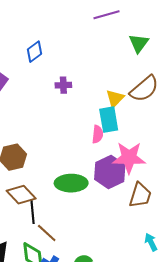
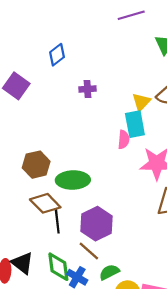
purple hexagon: (110, 172) -> (97, 224), moved
green ellipse: (71, 183) -> (73, 180), moved
brown line: (47, 233) -> (89, 251), moved

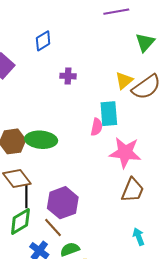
yellow triangle: (141, 102) -> (124, 81), moved
green ellipse: (73, 180) -> (41, 140), moved
green diamond: (58, 267) -> (20, 222), moved, turned 60

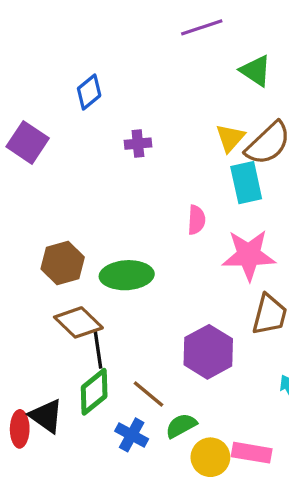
green triangle: (145, 42) -> (256, 71), turned -30
cyan rectangle: (109, 114) -> (246, 183), moved
green ellipse: (41, 140) -> (127, 275), moved
purple hexagon: (63, 203) -> (208, 352), moved

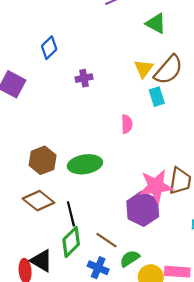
cyan rectangle: (246, 183) -> (157, 97), size x0.7
pink star: (249, 255) -> (156, 186), moved
brown diamond: (78, 322) -> (38, 201), moved

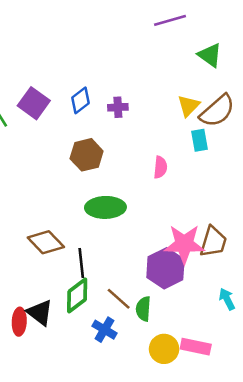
blue diamond: (49, 48) -> (80, 100), moved
brown hexagon: (43, 160) -> (87, 155), moved
green semicircle: (130, 259) -> (143, 309), moved, turned -60

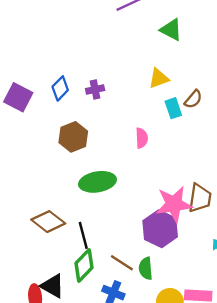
yellow triangle: (189, 106) -> (159, 78), turned 35
brown semicircle: (217, 111) -> (193, 99), moved, size x0.6

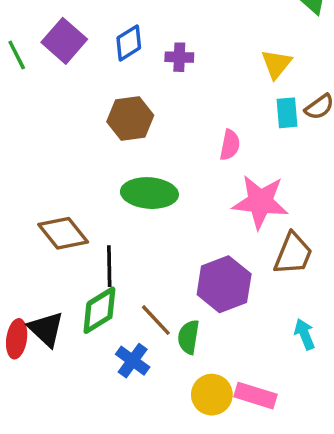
yellow triangle: (159, 78) -> (276, 64), turned -45
pink star: (174, 204) -> (260, 202), moved

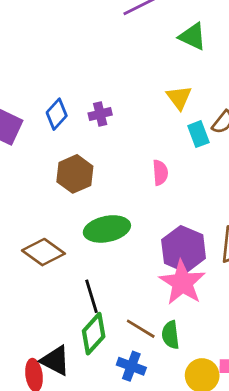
pink star: (260, 202) -> (182, 283), moved, turned -30
brown diamond: (63, 233) -> (43, 252), moved
purple hexagon: (224, 284) -> (184, 249), moved

